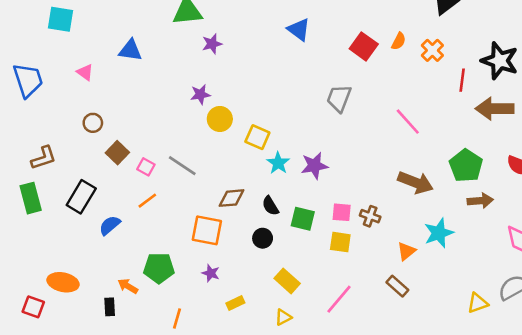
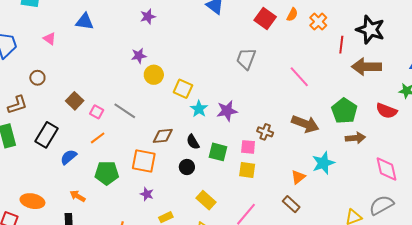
brown circle: (93, 123) -> (37, 78), moved
brown cross: (370, 216) -> (265, 132), moved
green pentagon: (159, 268) -> (107, 173), moved
orange arrow: (128, 286) -> (78, 196), moved

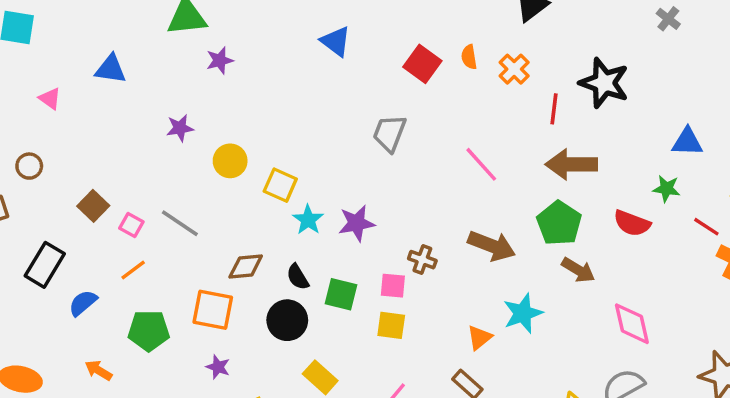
orange semicircle: (292, 15) -> (469, 57), turned 144
purple star: (139, 56) -> (180, 128), moved
brown arrow: (366, 67) -> (571, 164), moved
brown arrow: (355, 138) -> (578, 270), turned 36
black circle: (187, 167) -> (287, 320), size x1.5

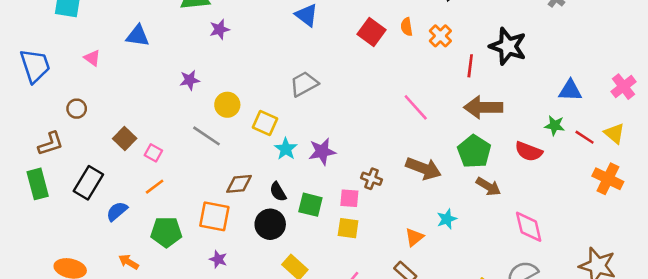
gray trapezoid: (389, 133) -> (304, 84), moved, turned 40
gray line: (180, 223) -> (207, 136), moved
red line: (706, 227) -> (585, 137), moved
cyan star: (523, 313) -> (447, 219), size x0.7

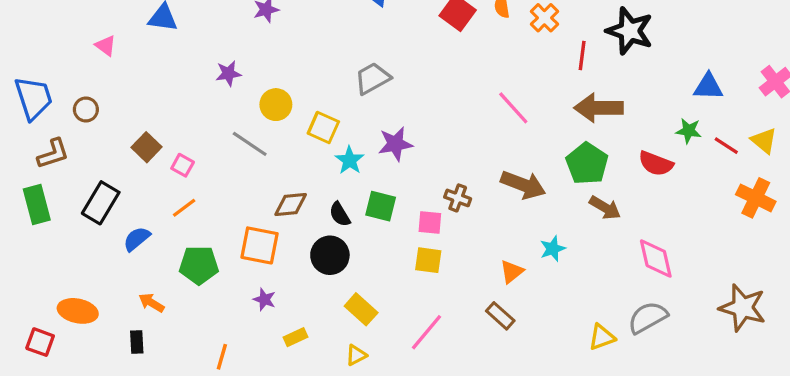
blue trapezoid: (35, 66) -> (33, 98), moved
purple star: (322, 151) -> (395, 144), moved
green square: (310, 205) -> (381, 206), moved

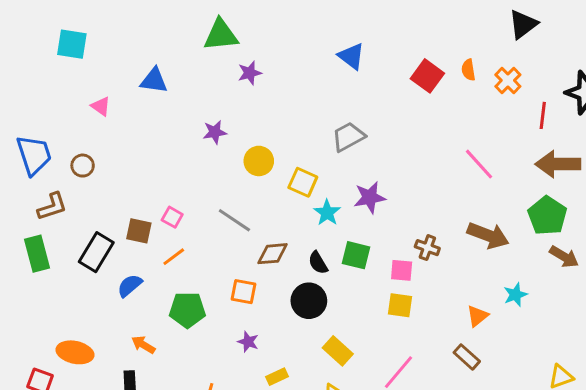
gray line: (250, 144) -> (234, 220), moved
brown square: (146, 147) -> (139, 231), moved, turned -32
orange square: (259, 245) -> (244, 292), size x0.7

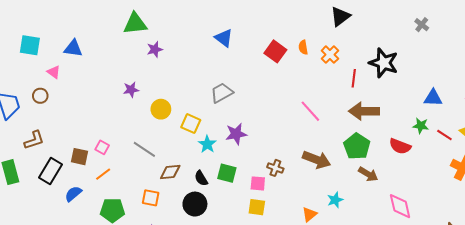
cyan square: (72, 44) -> (30, 45), moved
blue triangle: (154, 80) -> (73, 48), moved
brown circle: (83, 166) -> (40, 96), moved
brown L-shape: (52, 207) -> (34, 140), moved

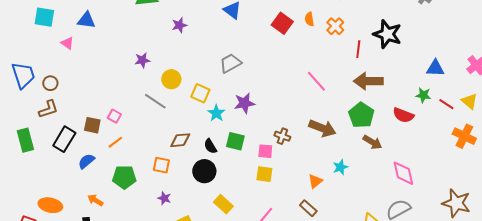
purple star: (155, 49) -> (179, 25), moved
brown circle: (40, 96) -> (50, 83), moved
gray line: (144, 149) -> (155, 101), moved

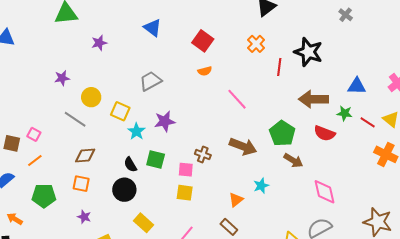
orange semicircle: (309, 19) -> (205, 71), moved, turned -96
brown arrow: (368, 81) -> (313, 99), moved
brown diamond: (180, 140) -> (85, 155), moved

